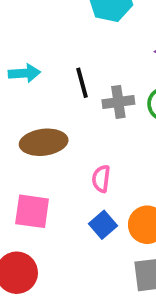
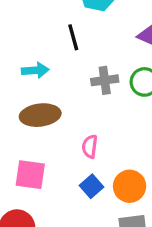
cyan arrow: (24, 73) -> (35, 70), moved
black line: (82, 83) -> (73, 37), moved

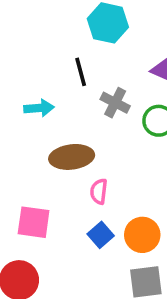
gray cross: (105, 80) -> (115, 103), moved, turned 35
brown ellipse: (40, 115) -> (72, 157), moved

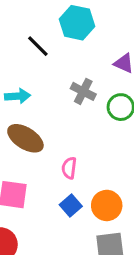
black line: (81, 72) -> (38, 46), moved, turned -30
brown ellipse: (72, 157) -> (25, 138), moved, turned 39

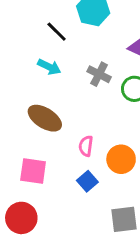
cyan arrow: (18, 96) -> (49, 67), moved, turned 30
orange circle: (107, 205) -> (121, 159), moved

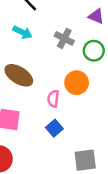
orange circle: (121, 159) -> (77, 83), moved

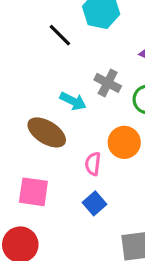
cyan arrow: (22, 32) -> (73, 101), moved

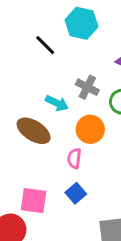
orange circle: (124, 142) -> (90, 129), moved
pink square: (33, 192) -> (34, 201), moved

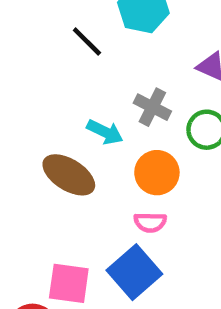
pink semicircle: (74, 158) -> (150, 222), moved, turned -96
blue square: (76, 193) -> (134, 272), size x1.6

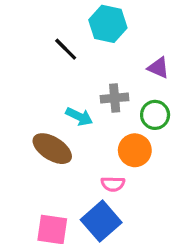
gray cross: (152, 107) -> (115, 98), turned -32
orange circle: (157, 173) -> (135, 150), moved

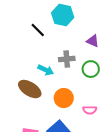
orange circle: (135, 150) -> (64, 98), moved
pink semicircle: (113, 184) -> (90, 110), moved

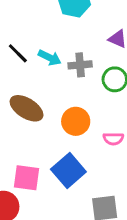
black line: (38, 30) -> (18, 53), moved
cyan arrow: (46, 70) -> (50, 58), moved

